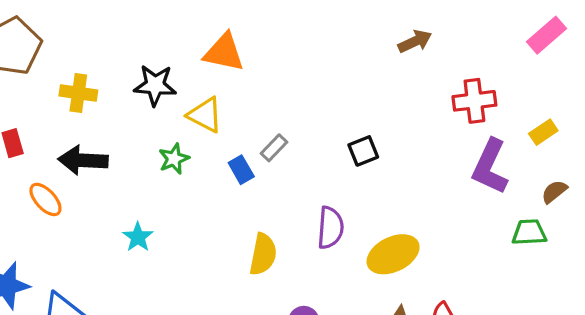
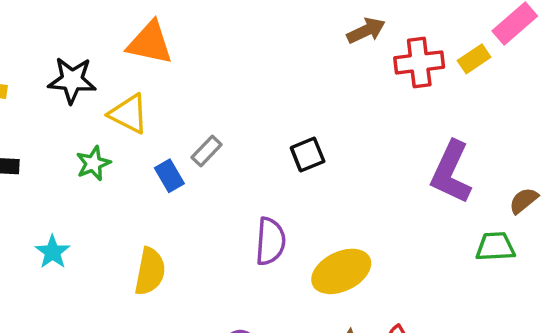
red cross: (474, 101) -> (419, 62), moved
yellow rectangle: (543, 132) -> (474, 59), moved
yellow semicircle: (263, 254) -> (150, 271), moved

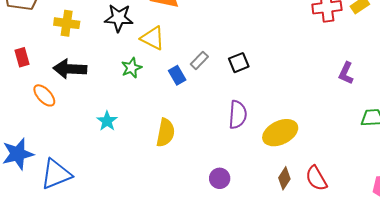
black square: (308, 155) -> (239, 63), moved
purple L-shape: (451, 172) -> (346, 73), size x0.6

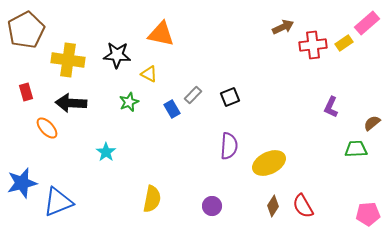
yellow cross: (67, 23) -> (68, 60), size x1.4
yellow triangle: (153, 38) -> (149, 74), size x0.7
yellow semicircle: (165, 133) -> (152, 199), moved

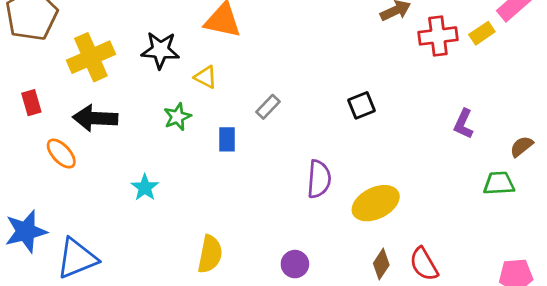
yellow cross: (68, 60) -> (91, 57), turned -32
black square: (230, 97) -> (361, 105), moved
blue rectangle: (172, 109) -> (227, 139), moved, turned 30

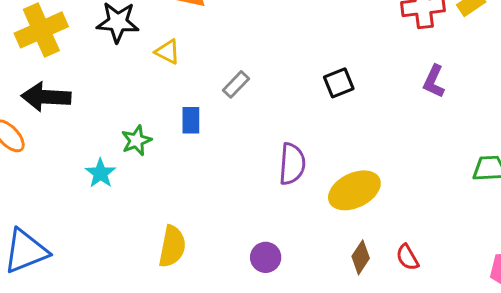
green star: (177, 117) -> (136, 141), moved
purple L-shape: (463, 124) -> (434, 81), moved
red semicircle: (424, 264) -> (407, 257), size x0.7

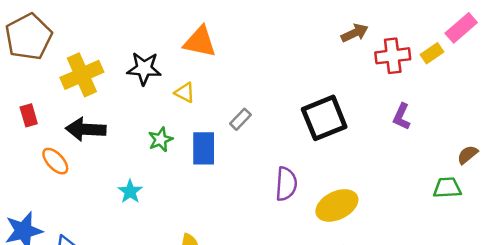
black square: (339, 83) -> (324, 118), size x1.8
blue rectangle: (191, 120) -> (204, 148), size x1.5
green star: (136, 141) -> (161, 139), moved

